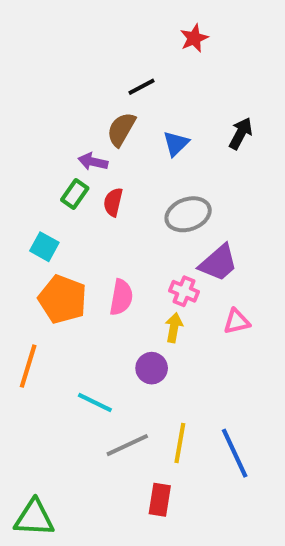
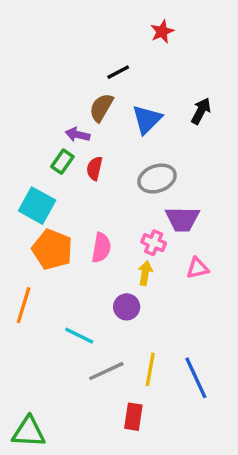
blue triangle: (176, 143) -> (147, 119), size x1.4
cyan square: (44, 247) -> (37, 206), size x1.5
purple trapezoid: (218, 263) -> (182, 219), turned 42

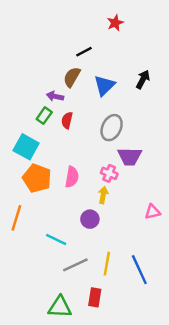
gray ellipse: (157, 179) -> (112, 128), turned -45
pink triangle: (198, 268) -> (153, 212), moved
green triangle: (29, 432) -> (60, 307), moved

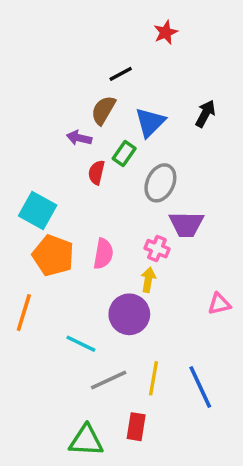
green rectangle: (44, 116) -> (124, 153), moved
purple circle: (90, 219) -> (129, 314), size x1.5

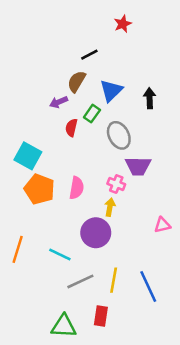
black arrow: (205, 114) -> (150, 98), moved, turned -30
purple arrow: (79, 138) -> (59, 102), turned -36
gray ellipse: (160, 183) -> (119, 135), turned -52
orange line: (24, 313) -> (18, 249), moved

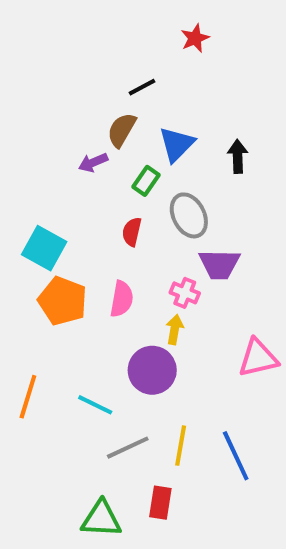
red semicircle: (71, 128) -> (132, 232), moved
pink triangle: (162, 225) -> (258, 358), size x1.5

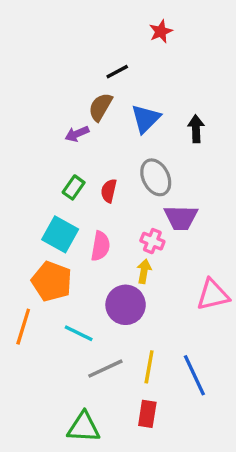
green rectangle: (146, 181) -> (74, 187), moved
cyan square: (44, 248) -> (60, 234), moved
orange pentagon: (63, 301) -> (52, 281), moved
red rectangle: (160, 503) -> (147, 414), moved

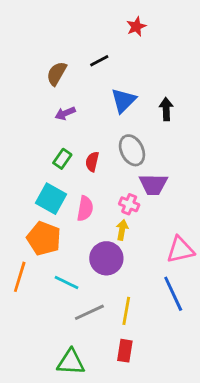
brown semicircle: (100, 107) -> (57, 74), moved
blue line: (194, 375) -> (173, 294), moved

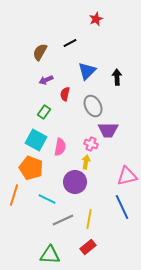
red semicircle: (92, 162) -> (65, 94), moved
red rectangle: (125, 351) -> (88, 247), turned 42

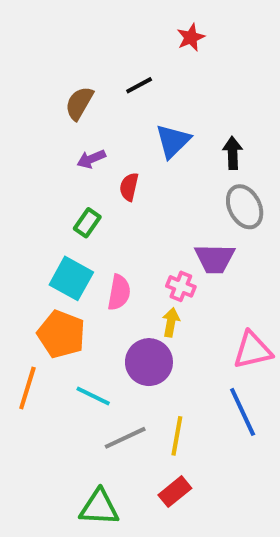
gray ellipse: (93, 106) -> (245, 207), moved

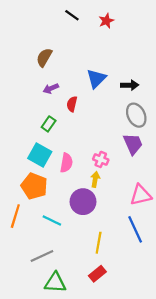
black line: (139, 85) -> (72, 15), moved, turned 64
black arrow: (233, 153) -> (130, 85), turned 91
purple trapezoid: (215, 259) -> (133, 144), moved, turned -115
gray line: (125, 438) -> (42, 256), moved

